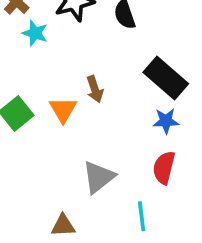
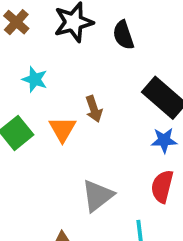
cyan star: (35, 33) -> (35, 79), moved

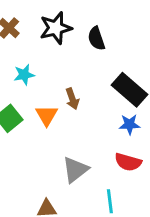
cyan star: (35, 79) -> (24, 75), turned -30
red semicircle: (162, 186) -> (128, 162), turned -88

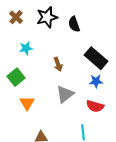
orange triangle: (47, 115) -> (27, 103), moved
gray triangle: (75, 170) -> (65, 94), moved

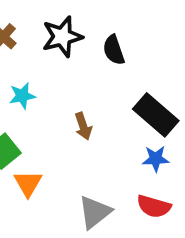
gray triangle: (65, 94) -> (95, 212), moved
orange triangle: (27, 103) -> (28, 183), moved

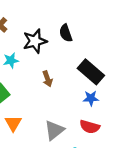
black star: (62, 37) -> (35, 41), moved
orange triangle: (28, 183) -> (13, 123), moved

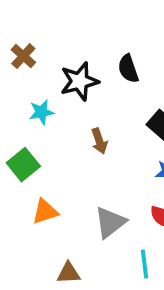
orange triangle: (13, 123) -> (45, 212), turned 42

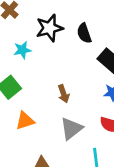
black semicircle: (128, 69) -> (84, 33), moved
brown arrow: (99, 141) -> (64, 94), moved

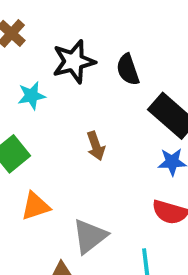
brown arrow: (64, 94) -> (96, 146), moved
gray triangle: (71, 128) -> (90, 236), moved

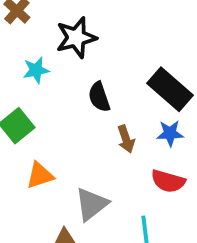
black semicircle: (128, 70) -> (99, 97), moved
brown arrow: (96, 146) -> (126, 139), moved

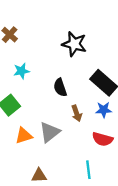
black star: (76, 38) -> (74, 44), moved, turned 30
gray triangle: (92, 204) -> (50, 132), moved

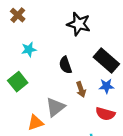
orange triangle: (24, 136) -> (35, 123), moved

